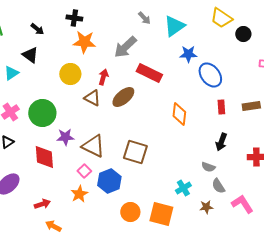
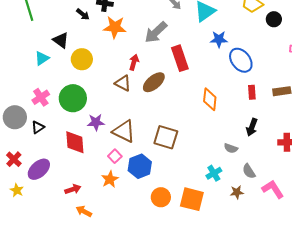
black arrow: (37, 29) -> (83, 14), moved
red rectangle: (149, 73) -> (180, 58), turned 45
yellow circle: (70, 74) -> (82, 59), moved
gray semicircle: (208, 167) -> (231, 148), moved

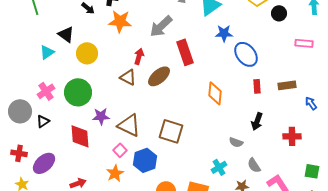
red cross: (14, 159) -> (19, 153), turned -35

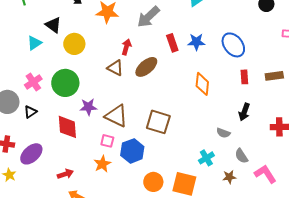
blue star: (224, 33) -> (196, 42), moved
red rectangle: (185, 52) -> (172, 43), size x0.7
pink square: (120, 150) -> (107, 141), turned -32

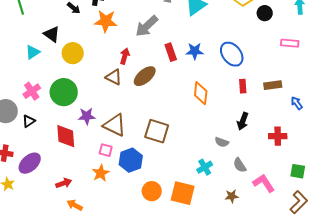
brown star: (229, 177) -> (232, 196), moved

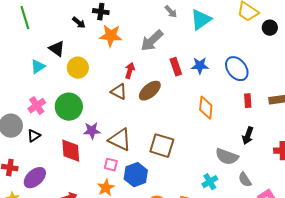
gray semicircle: (222, 142) -> (227, 157), size x1.6

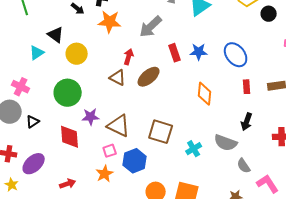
pink cross: (37, 106) -> (21, 87), moved, turned -30
pink square: (111, 165) -> (110, 151), turned -32
cyan cross: (210, 182) -> (194, 149), moved

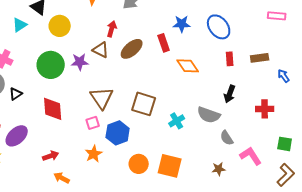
red rectangle: (175, 53) -> (164, 43), moved
orange diamond: (205, 94) -> (188, 66), turned -40
purple star: (91, 117) -> (80, 62), moved
brown triangle: (119, 126) -> (102, 98), turned 30
orange star: (105, 174) -> (94, 154), moved

